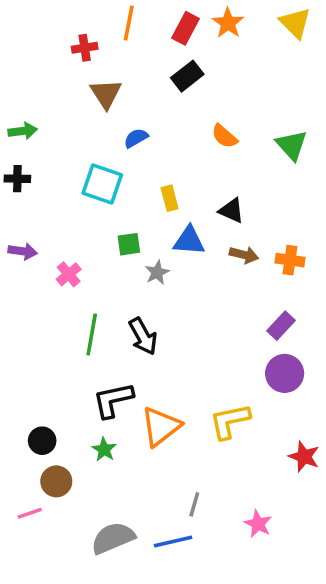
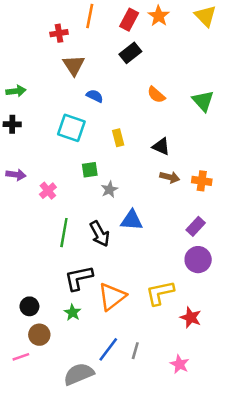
blue semicircle: (136, 138) -> (95, 96), turned 56
blue triangle: (189, 241) -> (132, 220), moved
red star: (304, 457) -> (191, 317), moved
blue line: (173, 542) -> (108, 349), moved, turned -40

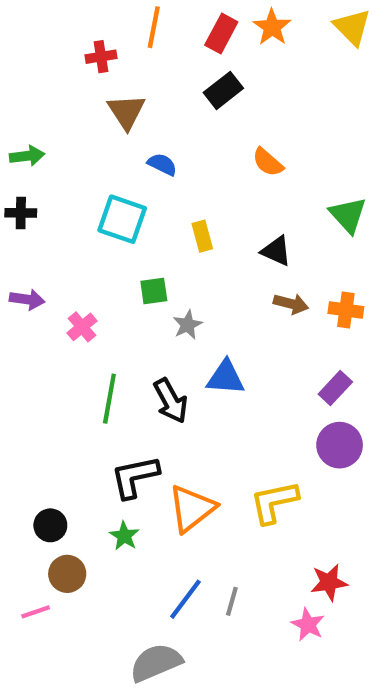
green triangle: (203, 101) -> (348, 215), moved
red star: (191, 317) -> (329, 582), moved, turned -30
gray semicircle: (79, 374) -> (156, 663), moved

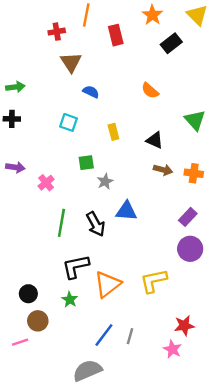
red rectangle: (221, 33) -> (116, 35), moved, turned -42
black rectangle: (223, 90) -> (171, 43), moved
cyan square: (122, 219) -> (69, 122), size x0.7

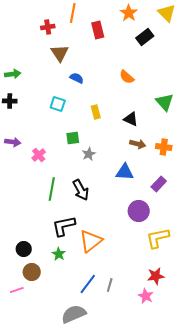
blue triangle: (126, 211) -> (125, 172), moved
purple circle: (190, 249) -> (139, 211), moved
yellow L-shape: (154, 281) -> (158, 238), moved

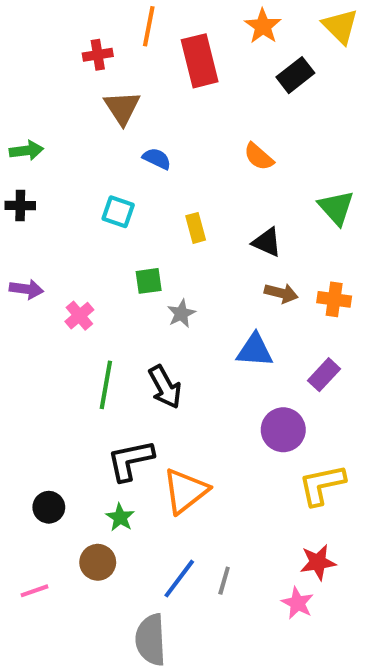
red rectangle: (98, 30) -> (200, 61), size x1.4
brown circle: (32, 272) -> (98, 562), moved
gray semicircle: (74, 314) -> (151, 640), turned -70

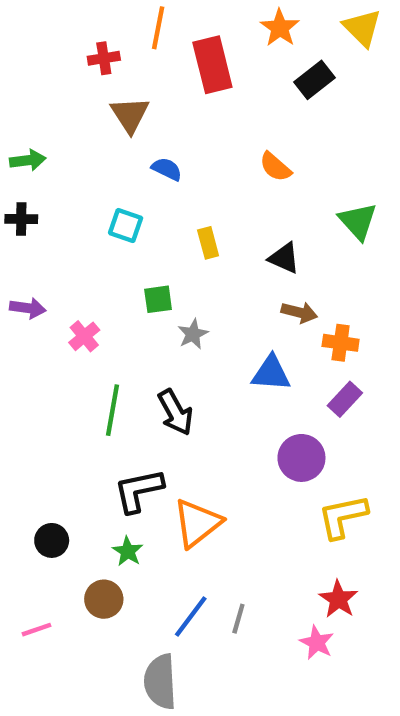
orange cross: (334, 299) -> (341, 343), moved
red star: (318, 562) -> (338, 599), turned -30

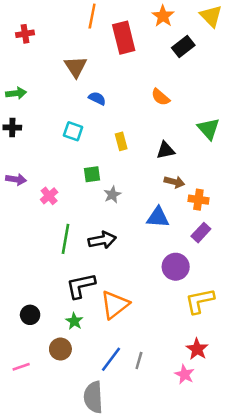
red cross: (104, 58) -> (25, 34), moved
black triangle: (284, 258) -> (166, 150), turned -36
black arrow: (175, 412) -> (102, 240), turned -72

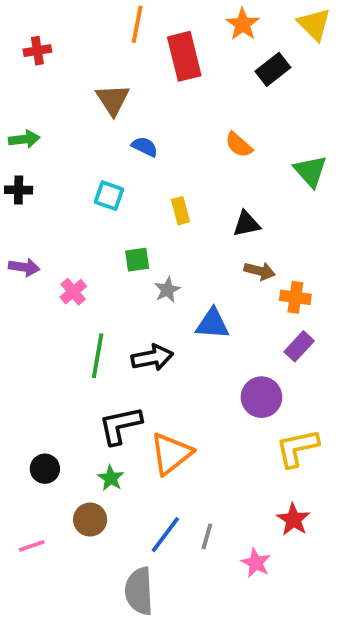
green triangle: (209, 129) -> (310, 171), moved
blue triangle: (158, 217) -> (213, 324), moved
pink star: (184, 374) -> (256, 563), moved

